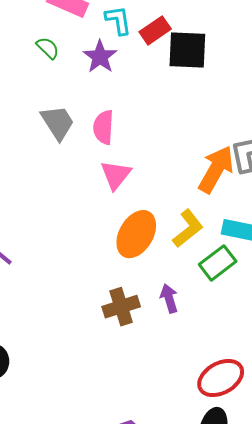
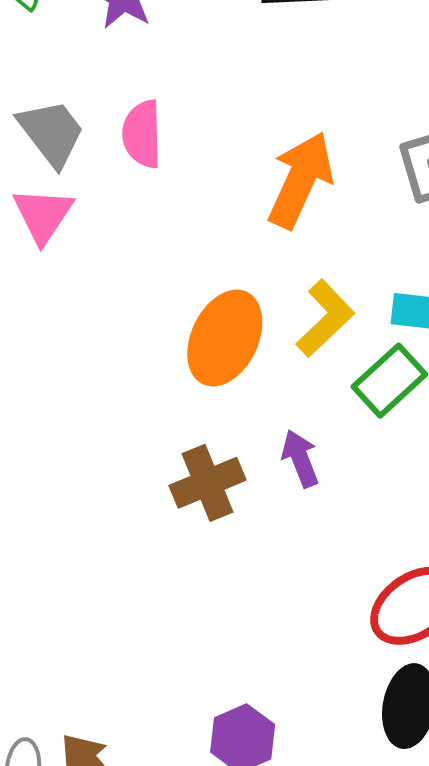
orange arrow: (216, 169) -> (300, 180), moved
pink triangle: (116, 175) -> (43, 215), moved

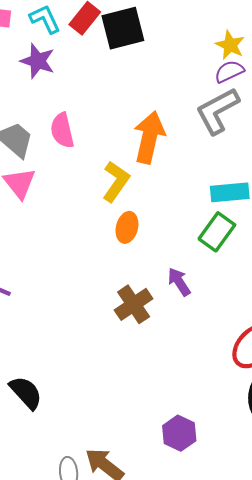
yellow L-shape: (325, 318) -> (116, 181), moved
orange ellipse: (225, 338) -> (127, 227), size x0.6

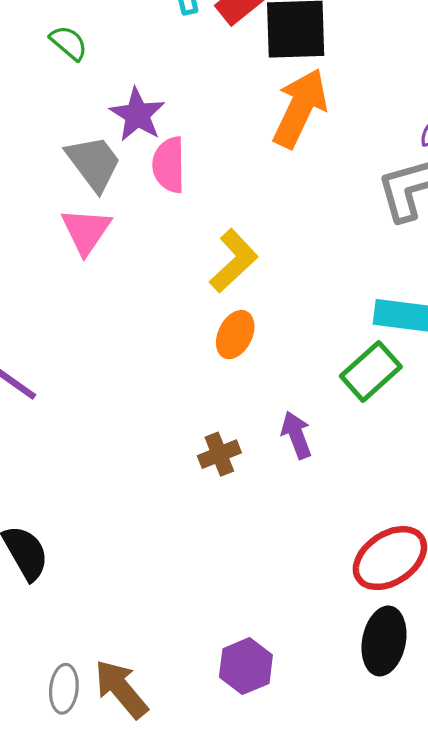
purple star: (38, 61) -> (137, 115), moved
orange arrow: (149, 137) -> (300, 108), moved
brown cross: (134, 304) -> (219, 454), size x0.7

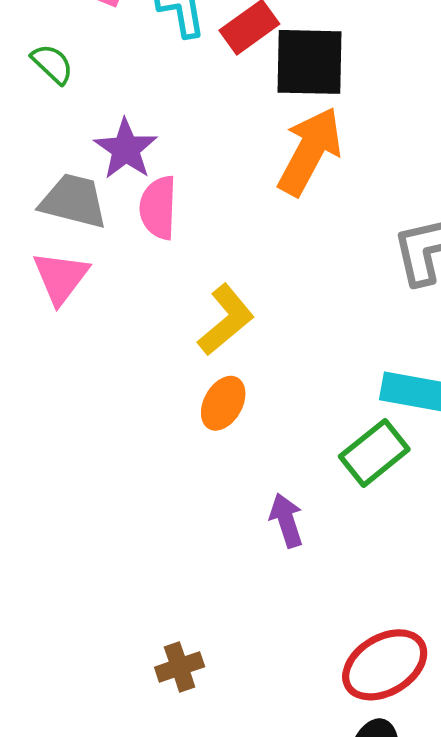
gray trapezoid: (94, 163) -> (74, 201), turned -42
brown cross: (219, 454) -> (180, 667), moved

